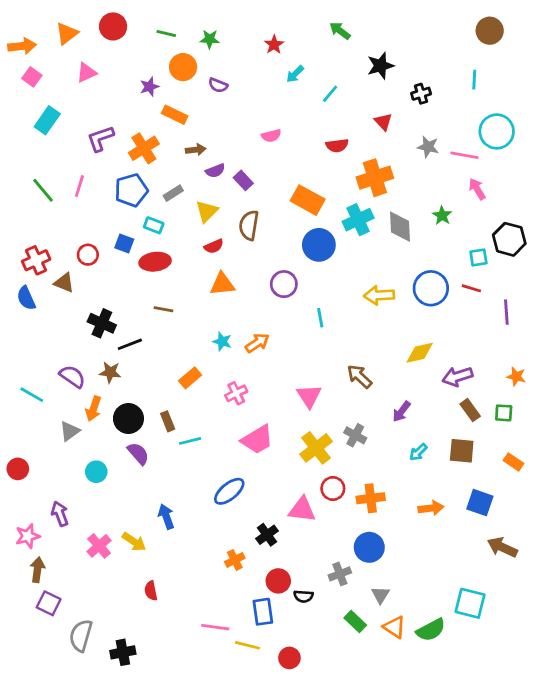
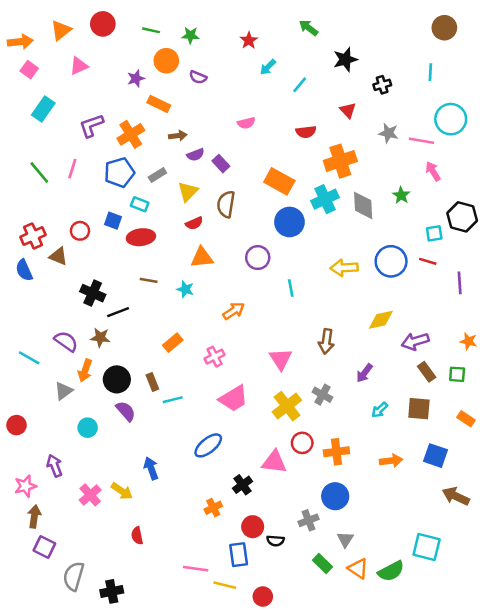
cyan star: (222, 341) -> (185, 289), moved
brown arrow: (359, 376) -> (326, 341), turned -125

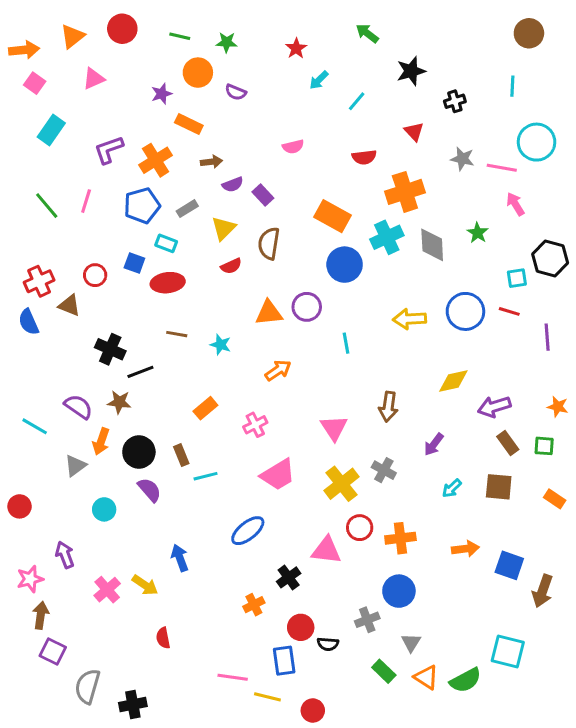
orange triangle: (202, 258) -> (269, 313), moved
blue square: (435, 456) -> (509, 565), moved
brown arrow: (456, 496) -> (543, 591), turned -96

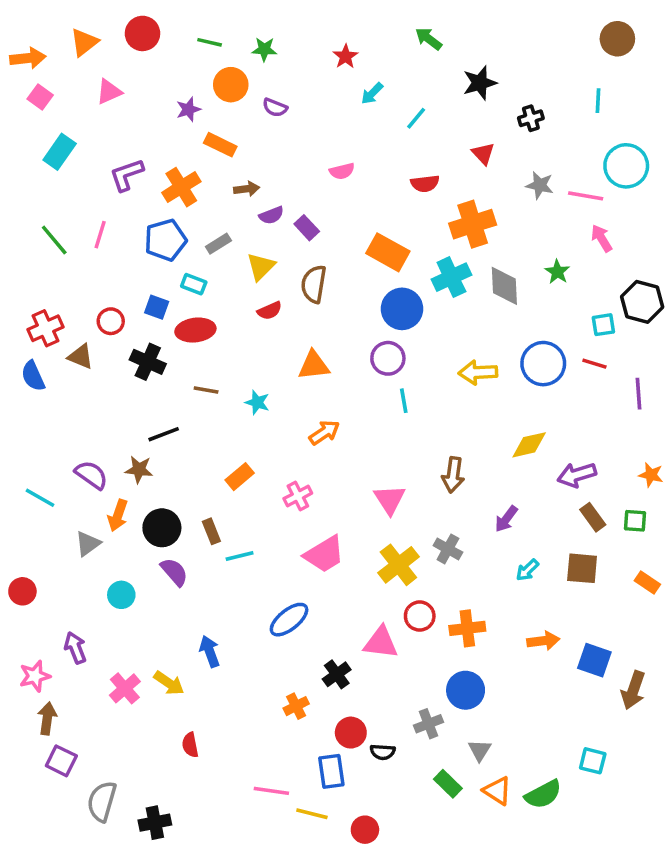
purple circle: (307, 307) -> (388, 358), moved
black cross: (110, 349) -> (148, 362), moved
cyan square: (508, 652) -> (593, 761), size x0.7

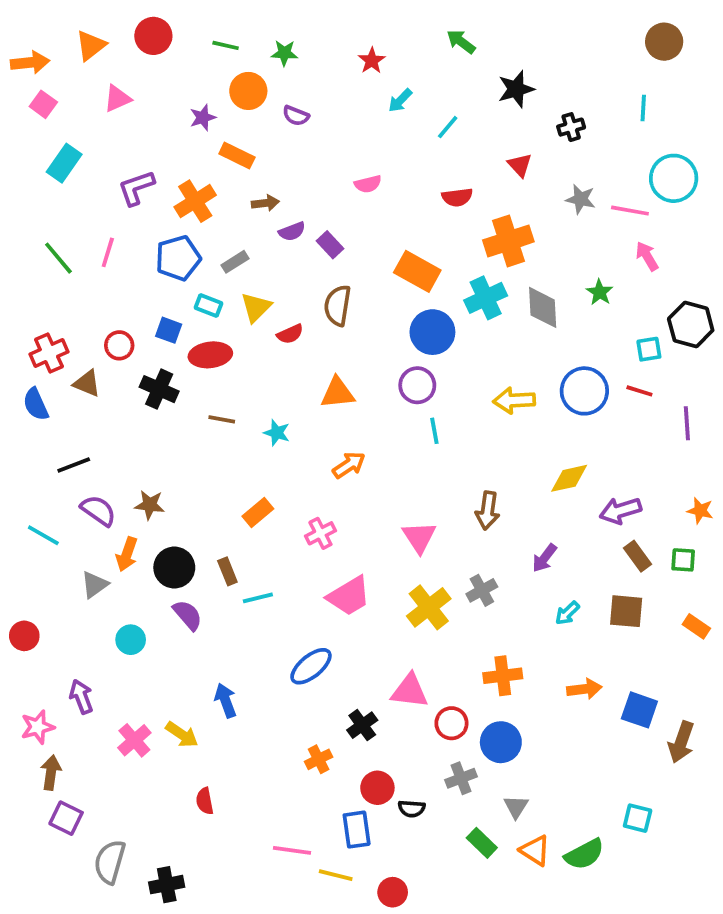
yellow triangle: (261, 266) -> (256, 307), moved
black line: (164, 434) -> (74, 465), moved
gray cross: (448, 549) -> (482, 590), turned 32
red circle: (420, 616) -> (451, 723), moved

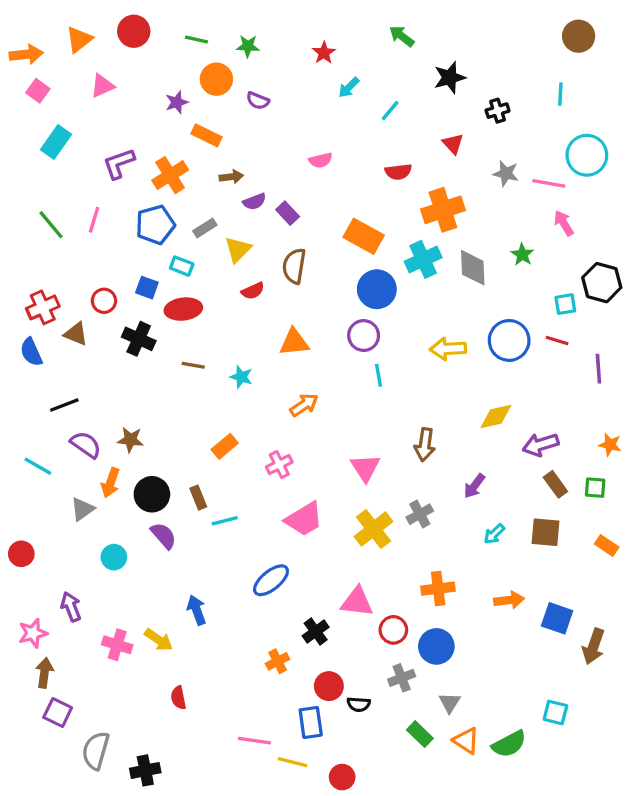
yellow triangle: (256, 307) -> (238, 250), moved
pink cross: (134, 740) -> (117, 645), turned -32

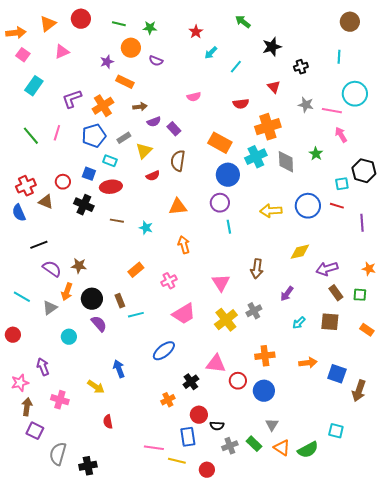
orange arrow: (304, 405) -> (184, 245), turned -72
cyan line: (38, 466) -> (22, 297), moved
pink cross: (117, 645) -> (60, 400), moved
gray cross: (402, 678) -> (230, 446), moved

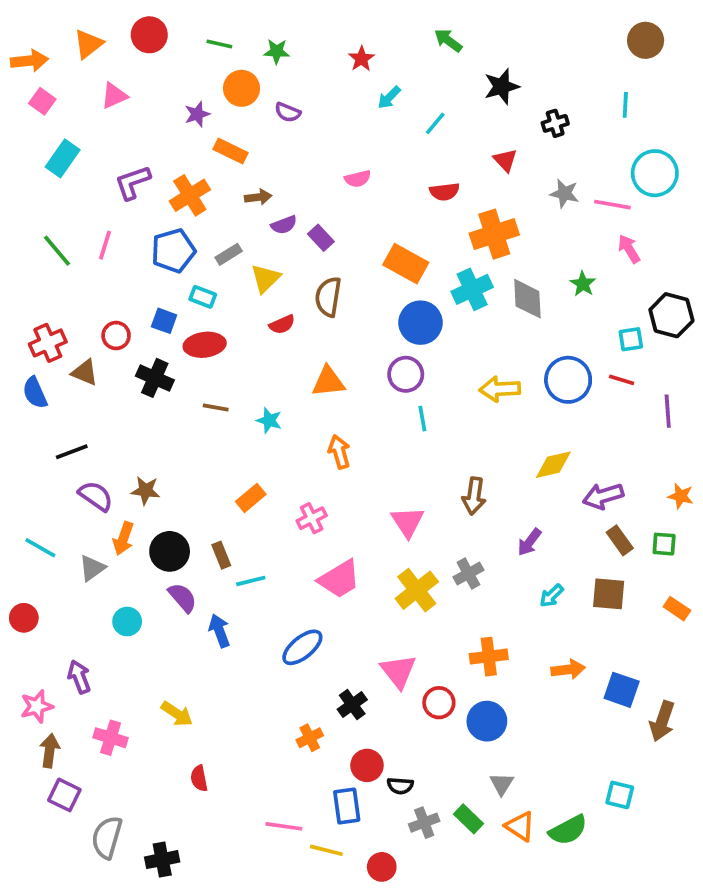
pink triangle: (216, 364) -> (398, 671), turned 45
blue arrow: (119, 369) -> (219, 631), moved

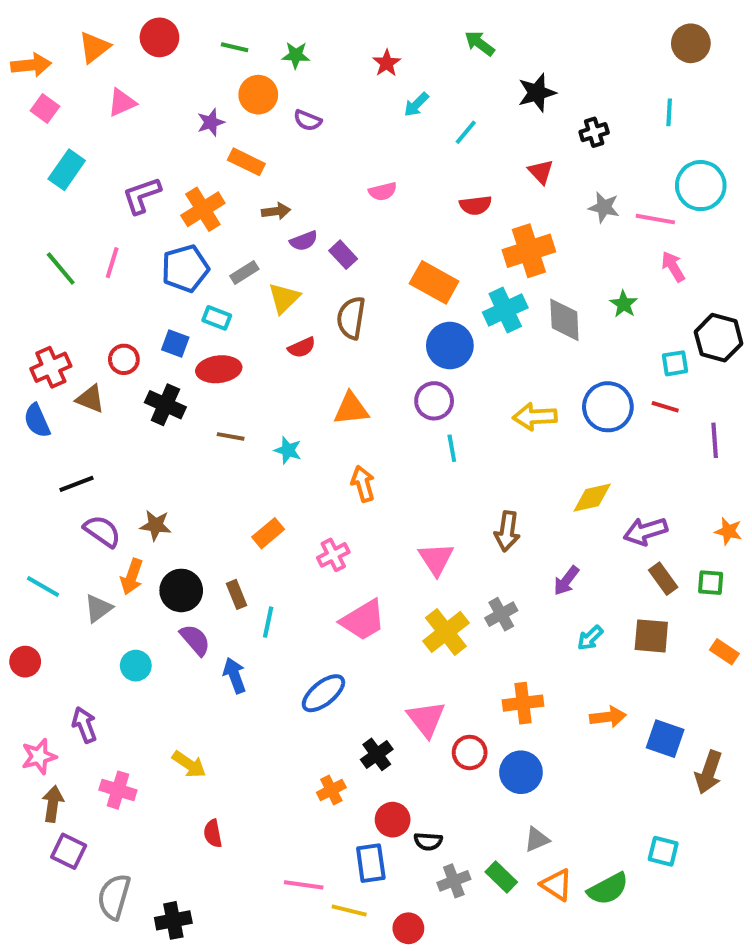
cyan line: (251, 581) -> (268, 622), turned -64
gray triangle: (502, 784) -> (537, 839), turned 35

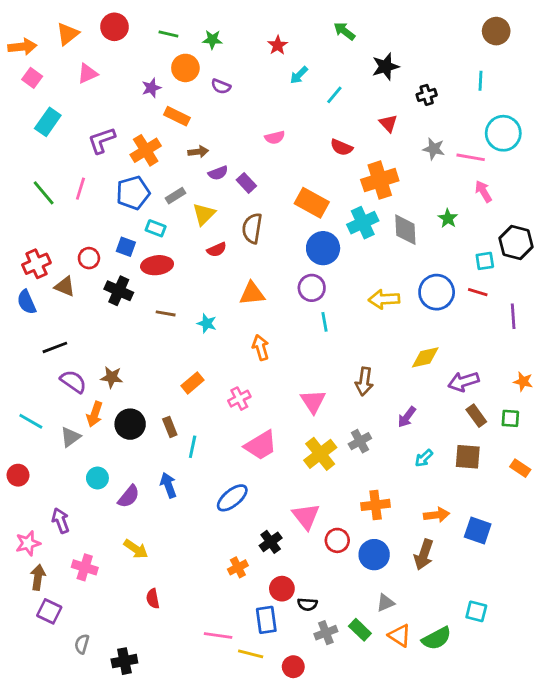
red semicircle: (476, 205) -> (341, 147), turned 30
purple semicircle: (195, 640) -> (129, 496), moved, turned 80
brown arrow: (709, 772) -> (424, 555), moved
gray semicircle: (114, 897) -> (82, 644), size x0.6

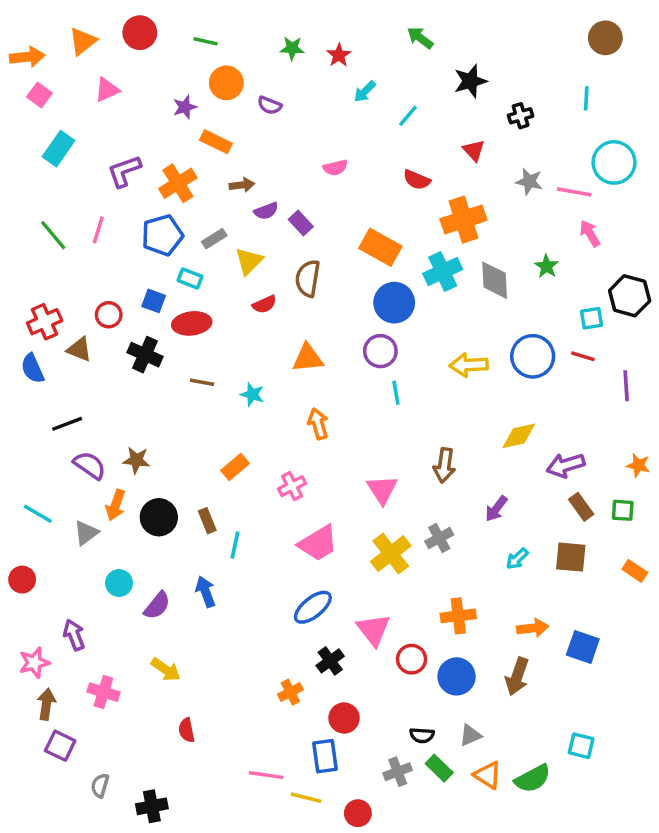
green star: (212, 40) -> (292, 48), moved
blue ellipse: (232, 498) -> (313, 607), moved
black semicircle: (307, 604) -> (422, 735), moved

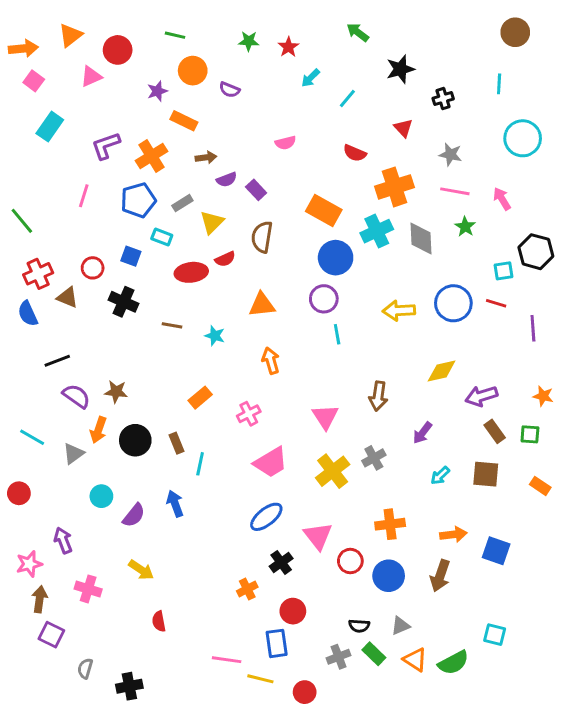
red circle: (140, 33) -> (118, 50), moved
pink line: (574, 192) -> (455, 191), moved
green line: (53, 235) -> (22, 221), moved
red ellipse: (192, 323) -> (191, 272), moved

